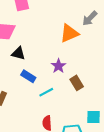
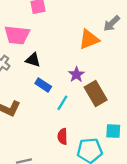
brown rectangle: (77, 83) -> (96, 94), size x1.5
cyan line: (46, 92) -> (62, 103), turned -32

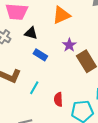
orange triangle: (89, 39) -> (61, 15), moved
cyan line: (62, 103) -> (34, 88), moved

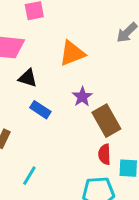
cyan line: (34, 88) -> (29, 176), moved
red semicircle: (58, 99) -> (104, 154), moved

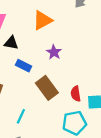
brown rectangle: (106, 121) -> (47, 88), moved

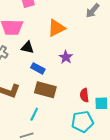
brown rectangle: (47, 88) -> (45, 90), moved, turned -40

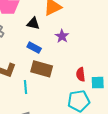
black triangle: (27, 48) -> (33, 23), moved
cyan line: (34, 114) -> (26, 87), moved, turned -32

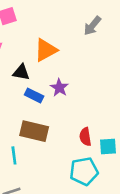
blue rectangle: (34, 48) -> (34, 95), moved

